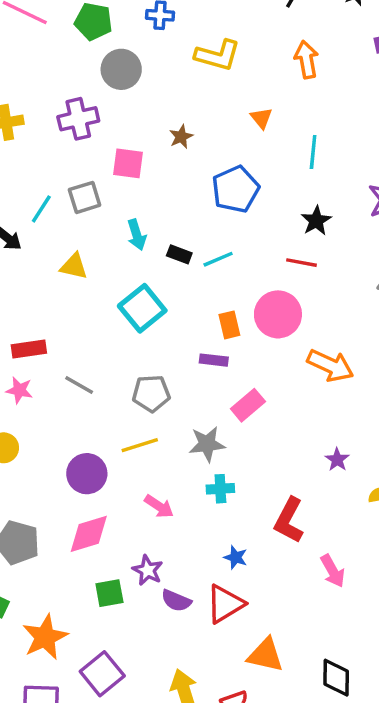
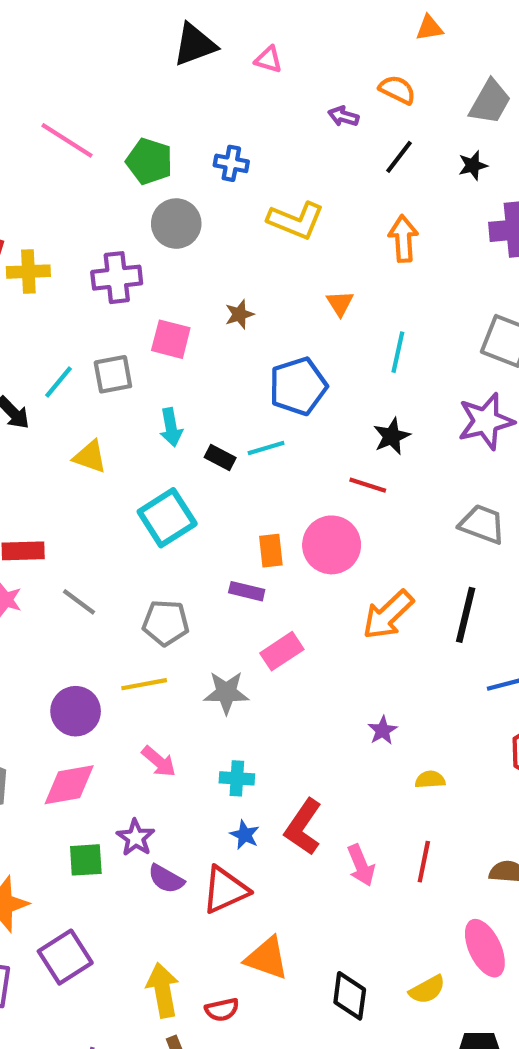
cyan line: (218, 259) -> (266, 448), moved
orange arrow: (330, 366) -> (388, 615), turned 105
cyan cross: (220, 489) -> (237, 778), moved
red L-shape: (289, 520) -> (303, 827), moved

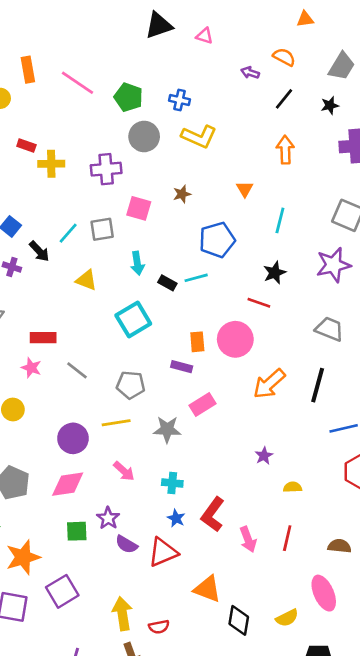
yellow L-shape: (296, 220) -> (199, 137), moved
orange triangle: (267, 958) -> (207, 589), moved

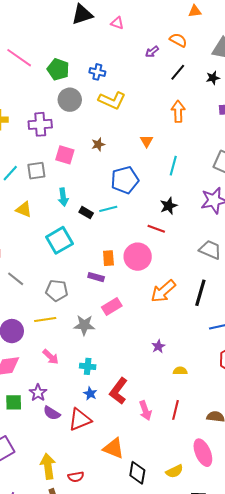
purple arrow: (250, 73) -> (152, 52), turned -56

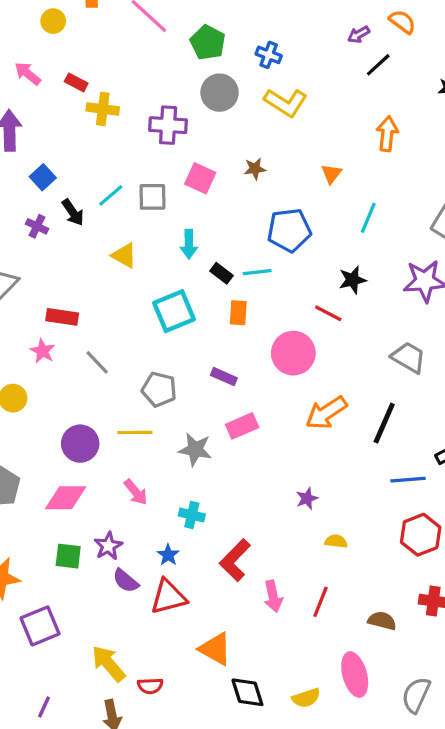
black line: (178, 72) -> (378, 65), moved
orange rectangle: (108, 258) -> (238, 313), moved
blue star: (90, 394) -> (168, 555), moved
yellow arrow: (48, 466) -> (108, 663), turned -40
black diamond: (137, 473) -> (247, 692), turned -35

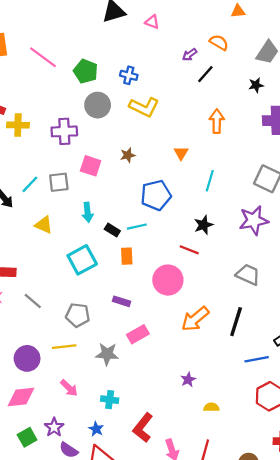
green square: (68, 556) -> (27, 437), turned -30

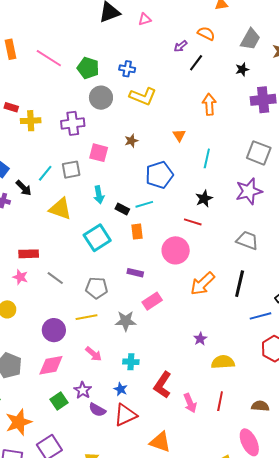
pink triangle: (152, 22) -> (145, 19), turned -32
yellow triangle: (44, 225) -> (60, 209), size x1.4
yellow semicircle: (211, 407) -> (223, 362), size x1.6

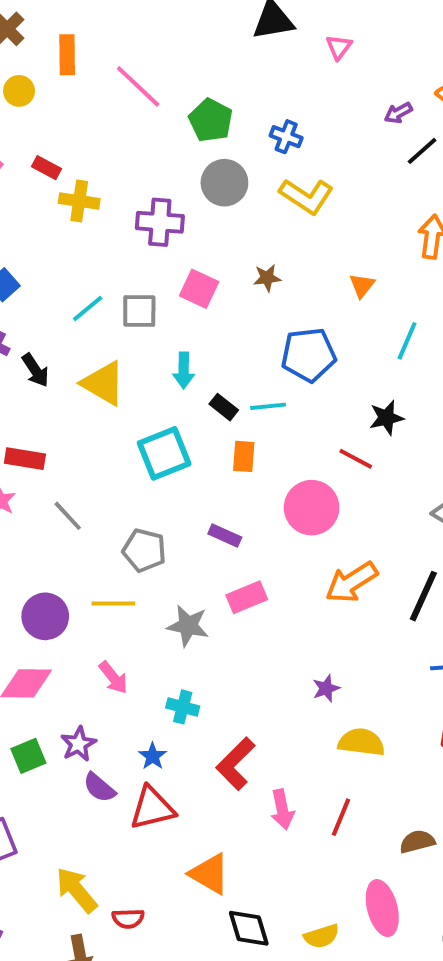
pink triangle: (145, 19) -> (339, 47), turned -48
black arrow: (24, 188) -> (35, 370), moved
brown semicircle: (260, 406) -> (417, 842), turned -30

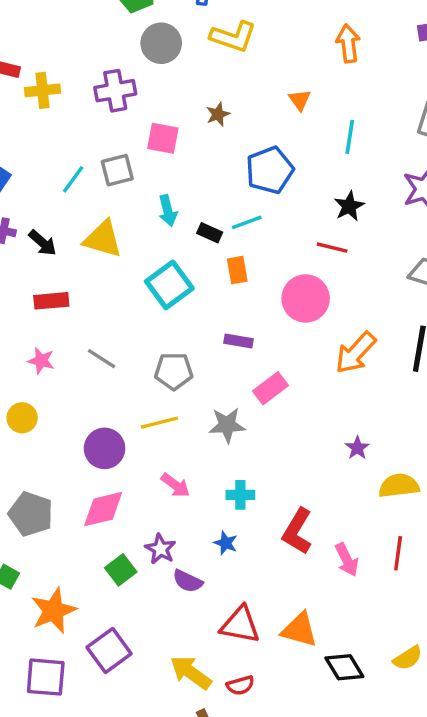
red rectangle: (25, 459) -> (51, 301), moved
red triangle: (152, 808) -> (240, 625), moved, turned 39

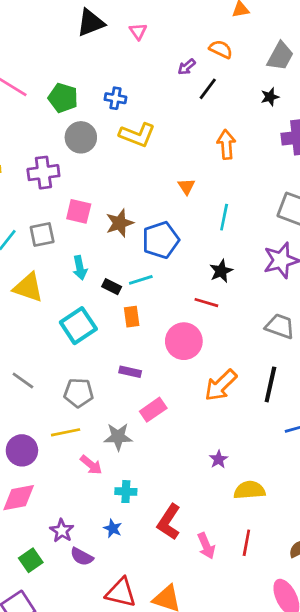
brown star: (218, 114) -> (120, 223), moved, size x1.5
pink arrow: (175, 485) -> (91, 465), moved
green square: (121, 570) -> (31, 560), moved

